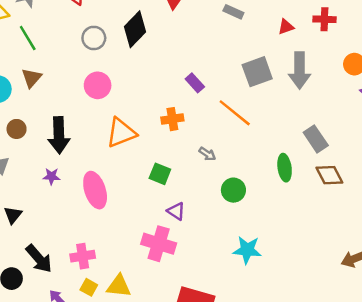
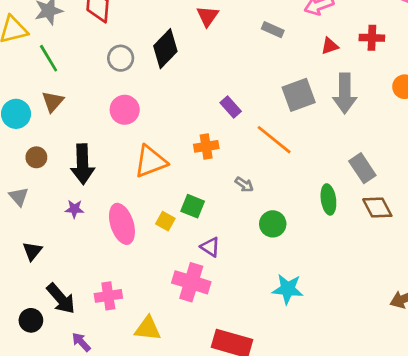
yellow square: (89, 287) -> (165, 221), moved

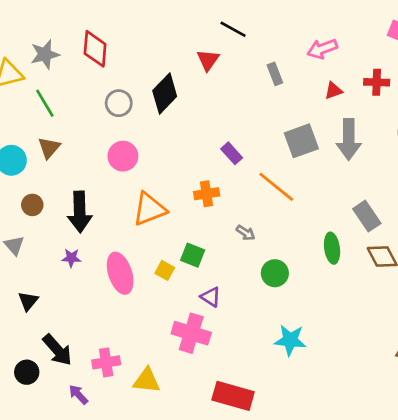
gray rectangle: (273, 30) -> (275, 74), turned 45
pink cross: (108, 296) -> (106, 362), moved

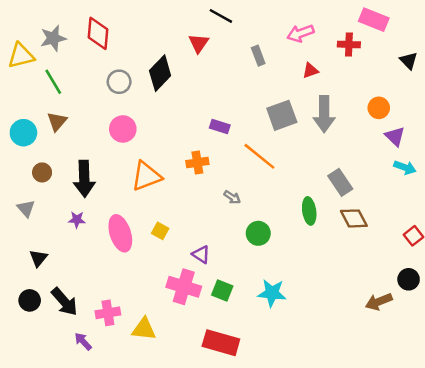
red cross: (377, 82) -> (349, 44), moved
purple rectangle: (232, 153) -> (220, 126), turned -30
green square: (193, 255) -> (222, 290), moved
black circle: (27, 372) -> (30, 300), moved

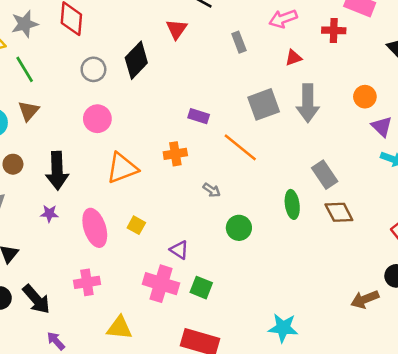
cyan star: (272, 293) -> (283, 328), moved
pink cross: (108, 313) -> (87, 282), moved

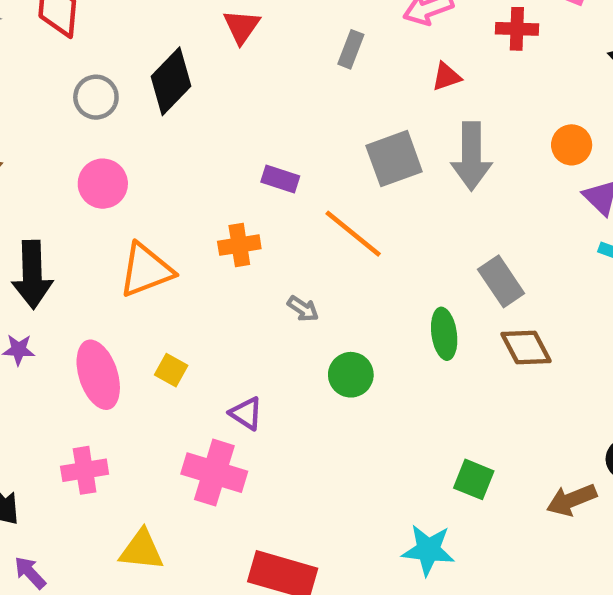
gray rectangle: (239, 42) -> (351, 49), turned 42
green square: (201, 288) -> (474, 479), moved

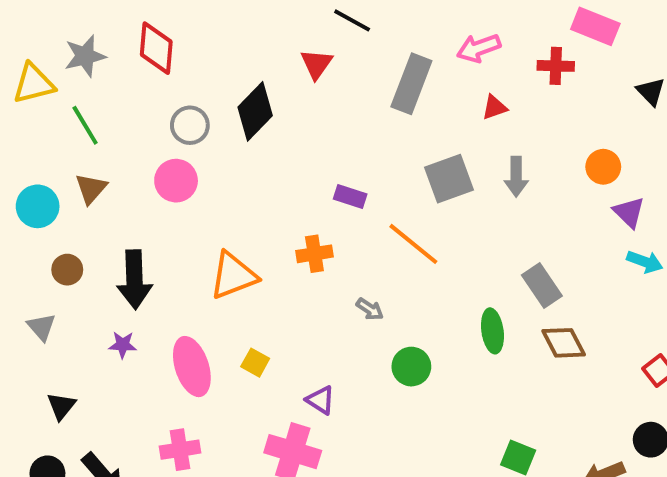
gray rectangle: (351, 49) -> (411, 84), size x1.8
gray arrow: (471, 156) -> (516, 177), size x0.7
pink circle: (103, 184) -> (176, 181), moved

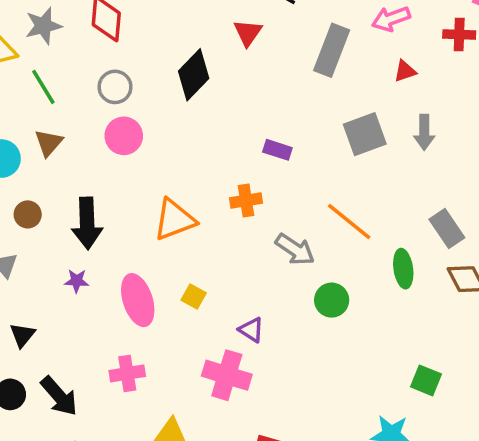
gray circle: (190, 125) -> (115, 87), moved
orange line: (413, 244) -> (349, 221), moved
gray arrow: (370, 309) -> (295, 249), size x1.6

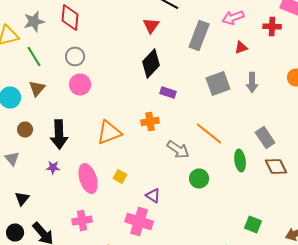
black diamond: (194, 75) -> (151, 64), moved

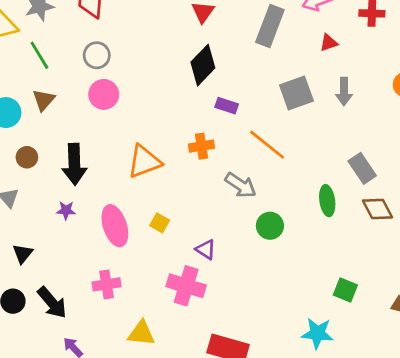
orange line: (209, 134) -> (267, 145), moved

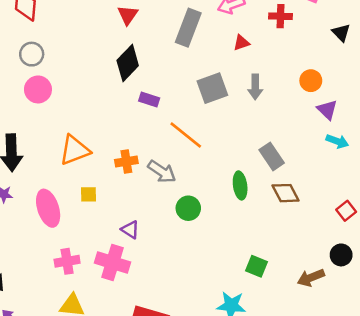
orange cross: (201, 146) -> (126, 161), moved
yellow square: (160, 223) -> (89, 194), moved, turned -30
pink cross: (107, 284) -> (67, 261), moved

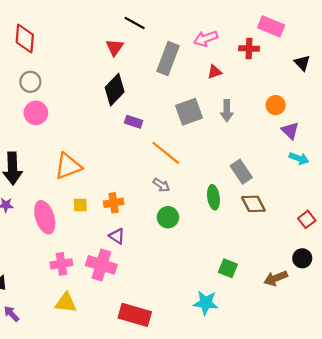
orange cross: (126, 161) -> (114, 203), moved
gray arrow: (162, 172) -> (161, 185), moved, size x0.7

